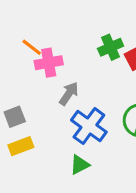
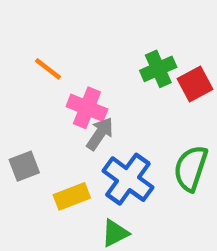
pink cross: (49, 63) -> (87, 108), moved, turned 32
yellow rectangle: (21, 146) -> (72, 196), moved

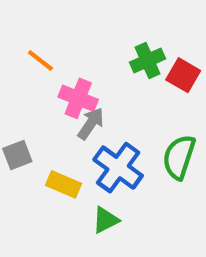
red square: (195, 84) -> (183, 75), turned -32
yellow rectangle: (72, 196) -> (64, 184), turned 44

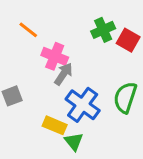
yellow rectangle: (64, 184) -> (55, 125), moved
green triangle: (105, 220) -> (74, 142), turned -42

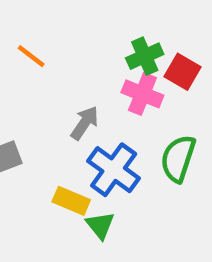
pink cross: (55, 56) -> (142, 94), moved

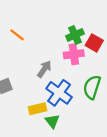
pink cross: (142, 94) -> (74, 54), turned -30
yellow rectangle: (71, 201) -> (37, 109), turned -36

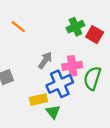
pink cross: (74, 54) -> (72, 66), moved
blue cross: (59, 93) -> (60, 84), turned 30

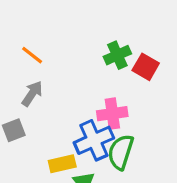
gray arrow: (45, 60) -> (32, 94), moved
green semicircle: (92, 78) -> (121, 152), moved

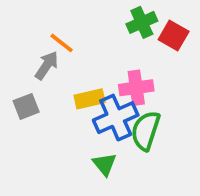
orange line: (32, 55) -> (62, 43), moved
yellow rectangle: (62, 164) -> (90, 99), moved

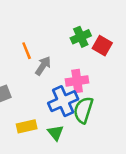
orange line: (62, 43) -> (27, 51), turned 30
gray arrow: (47, 65) -> (43, 66), moved
yellow rectangle: (90, 99) -> (27, 126), moved

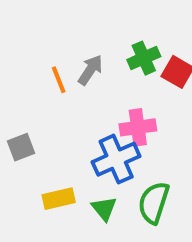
gray arrow: (43, 66) -> (90, 70), moved
green semicircle: (83, 110) -> (154, 203), moved

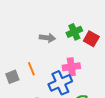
gray arrow: (90, 70) -> (47, 38), turned 63
orange line: (59, 80) -> (31, 69), moved

